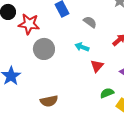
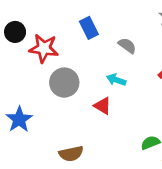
red triangle: (97, 66) -> (103, 106), moved, turned -40

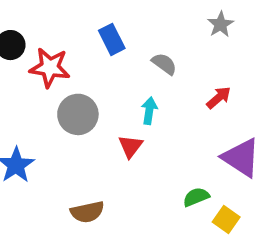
cyan arrow: (116, 80) -> (149, 111), turned 78
red triangle: (103, 106) -> (130, 146), turned 36

